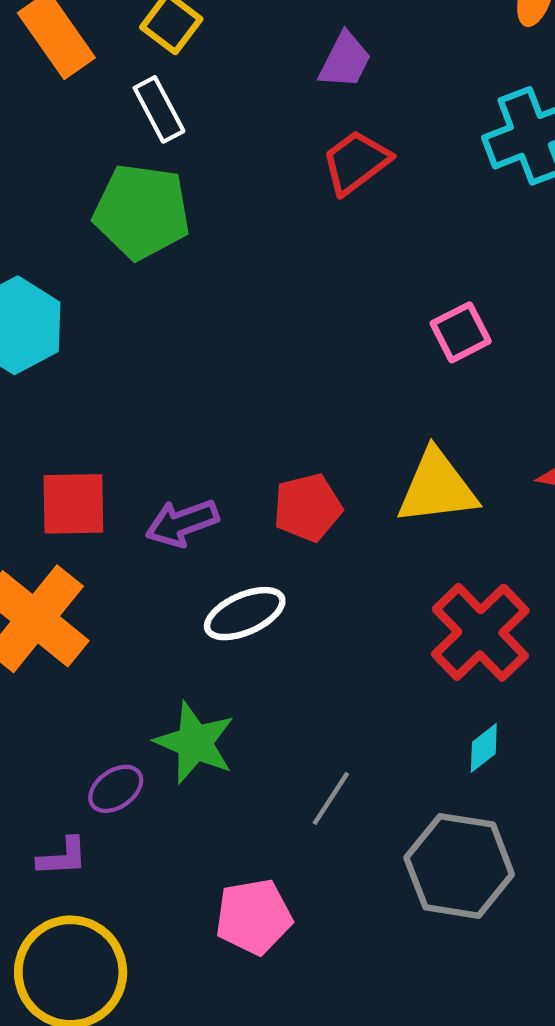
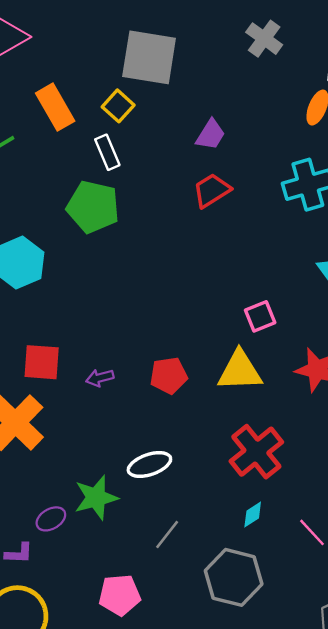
pink square: (461, 332) -> (260, 316), moved
purple arrow: (182, 523) -> (100, 378), size x0.7
white ellipse: (245, 614) -> (149, 464), moved
green star: (195, 743) -> (96, 498), turned 30

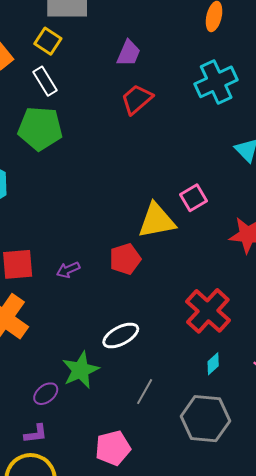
yellow triangle: (240, 371) -> (157, 221), moved
purple L-shape: (19, 553) -> (36, 434), moved

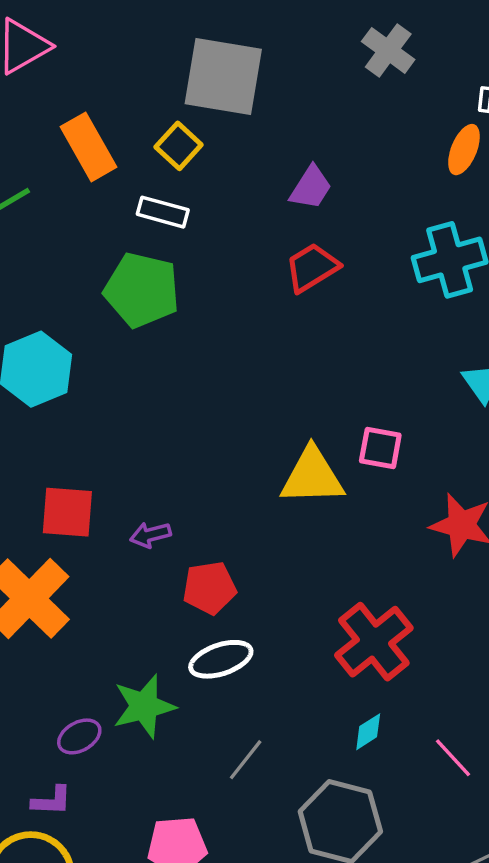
white rectangle: (45, 81) -> (163, 212), turned -52
pink square: (194, 198) -> (380, 448), turned 32
red pentagon: (125, 259) -> (209, 588), moved

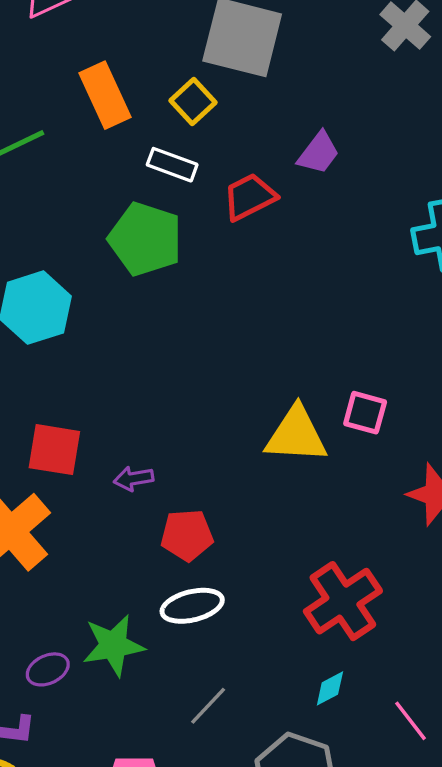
red trapezoid: (312, 267) -> (249, 197), moved

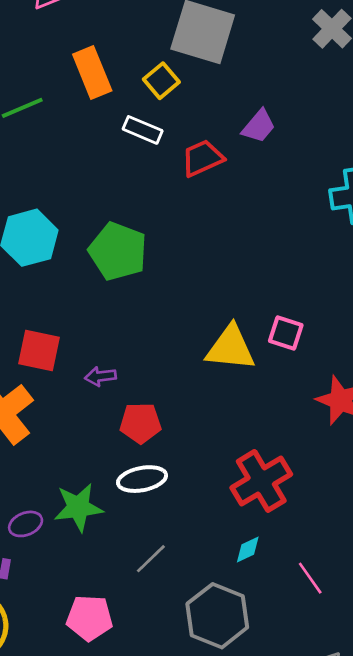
green pentagon: (145, 239) -> (118, 251), moved

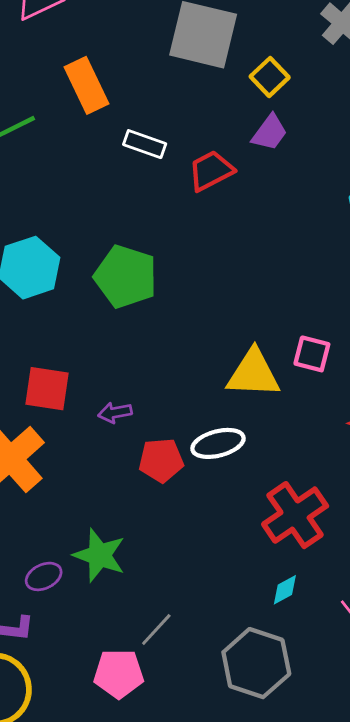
yellow square: (161, 81) -> (270, 77), moved
white ellipse: (142, 479) -> (218, 443), moved
green star: (78, 507) -> (99, 555), turned 30
gray line: (151, 559) -> (156, 630), moved

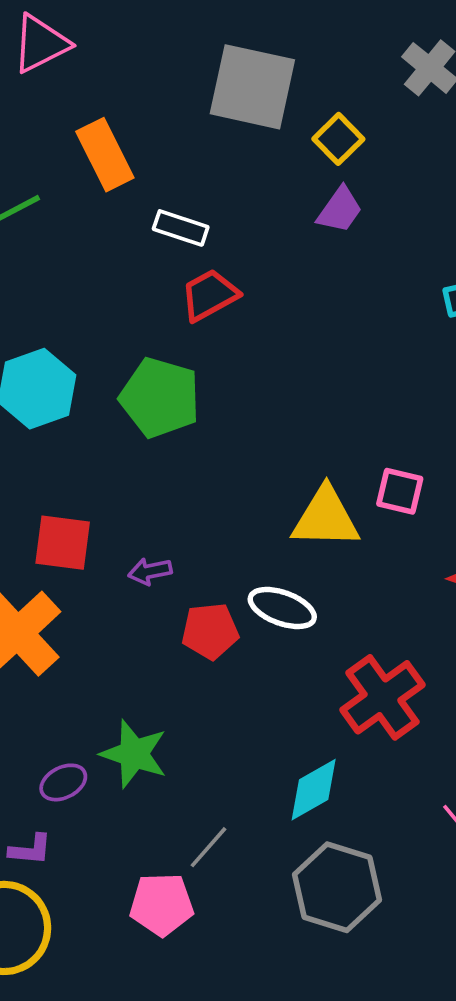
red trapezoid: (211, 171) -> (209, 295), moved
white ellipse: (218, 443) -> (282, 608), turned 36
cyan diamond: (285, 590) -> (314, 790), moved, size x1.6

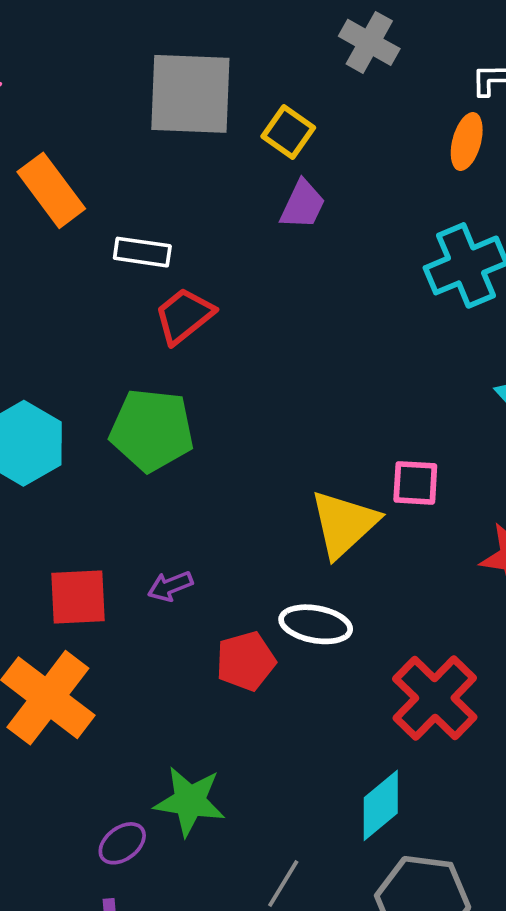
yellow triangle: (326, 518) -> (344, 524), turned -34
purple arrow: (150, 571) -> (170, 586), moved

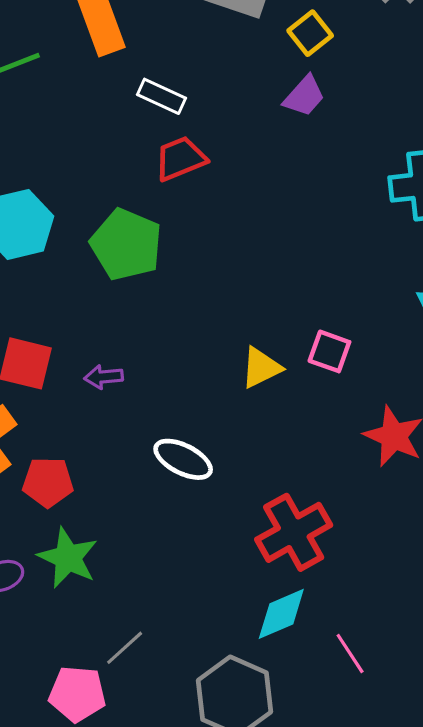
yellow triangle: (344, 524) -> (261, 368), size x0.7
white ellipse: (316, 624) -> (183, 459), moved
red pentagon: (246, 661) -> (48, 482), moved
cyan diamond: (381, 805) -> (281, 614), moved

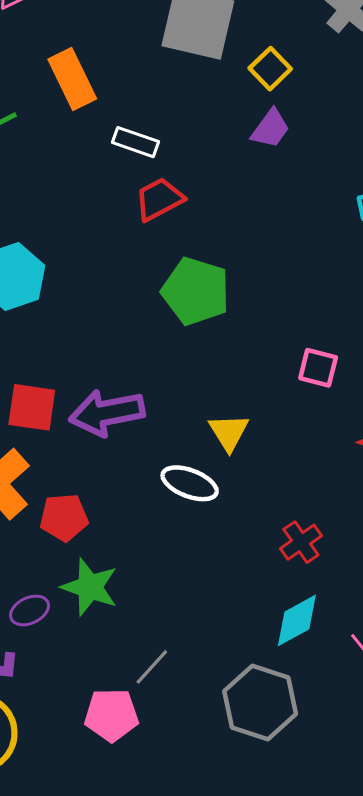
green pentagon: (126, 245) -> (196, 291), moved
yellow triangle: (261, 368) -> (229, 432), moved, turned -30
purple arrow: (104, 377) -> (107, 413), size x2.0
red cross: (294, 532) -> (301, 542), size x0.6

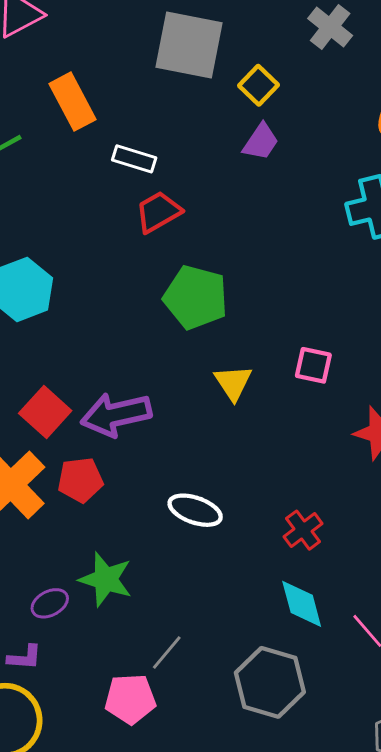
red square: (32, 407) -> (45, 412), turned 36
yellow triangle: (229, 432) -> (233, 383), moved
white ellipse: (190, 483) -> (195, 510), moved
red pentagon: (64, 517) -> (80, 480), moved
cyan diamond: (297, 620) -> (302, 604), turned -74

